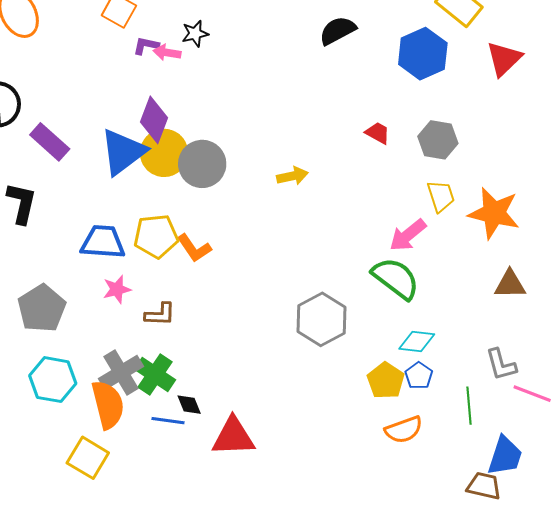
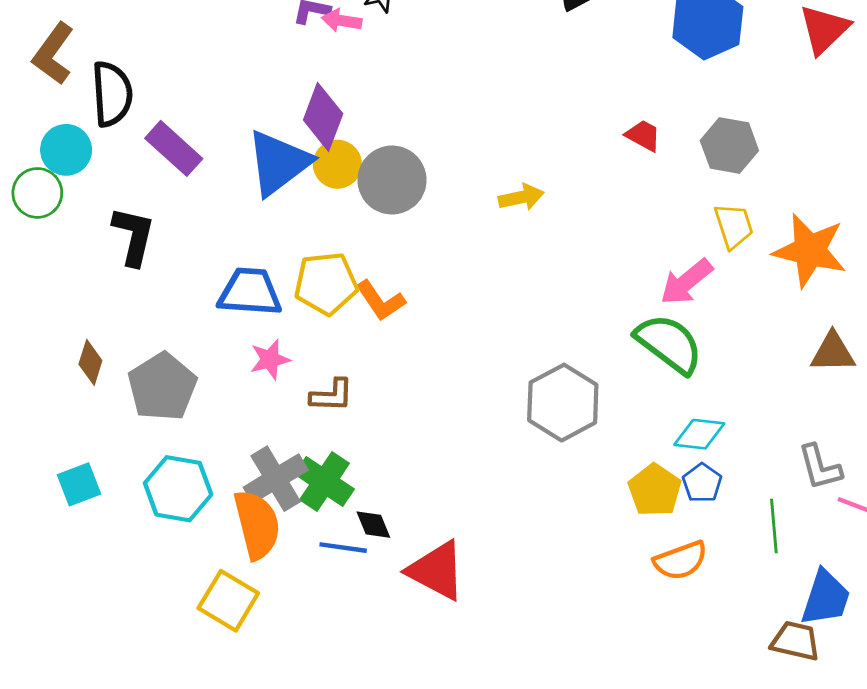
yellow circle: (164, 153) -> (337, 164), size x0.7
red triangle: (233, 437) -> (436, 571), turned 30

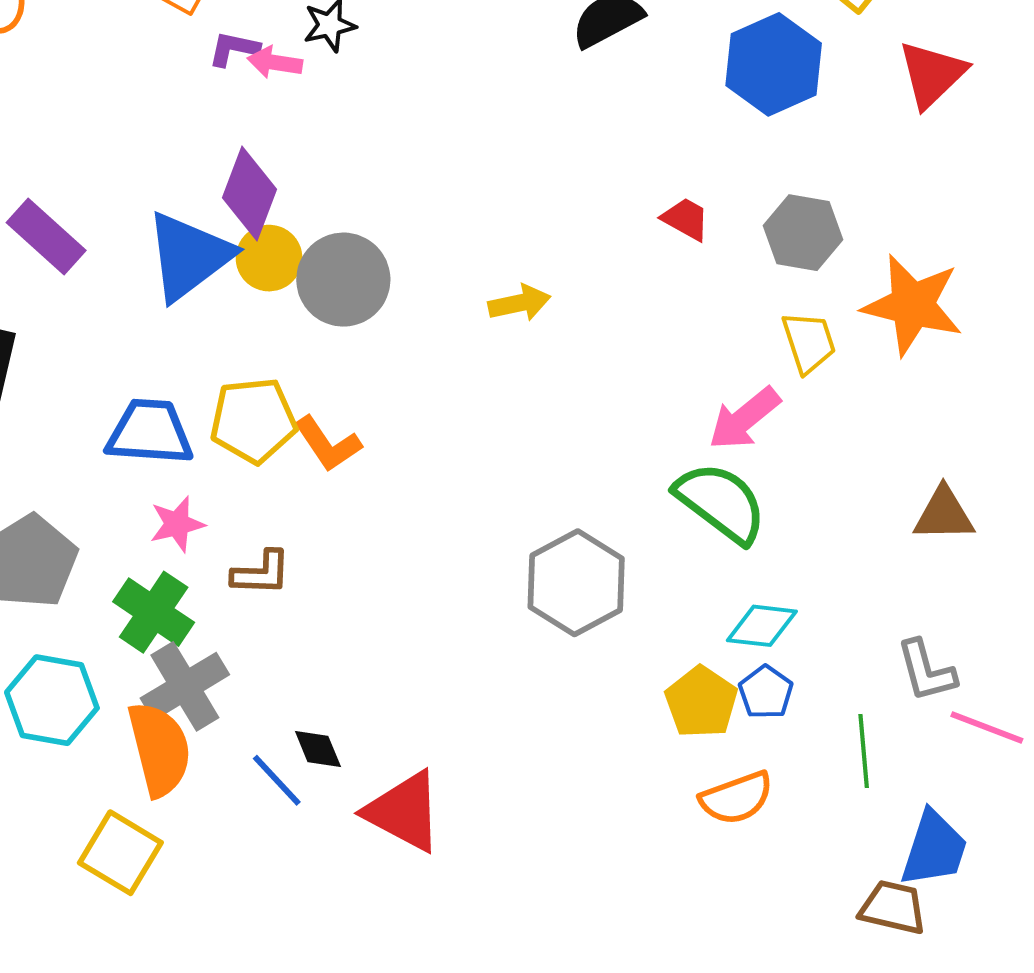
orange star: (810, 250) -> (913, 305), moved
green cross: (324, 482) -> (154, 612), moved
blue line: (343, 548) -> (277, 780), turned 39

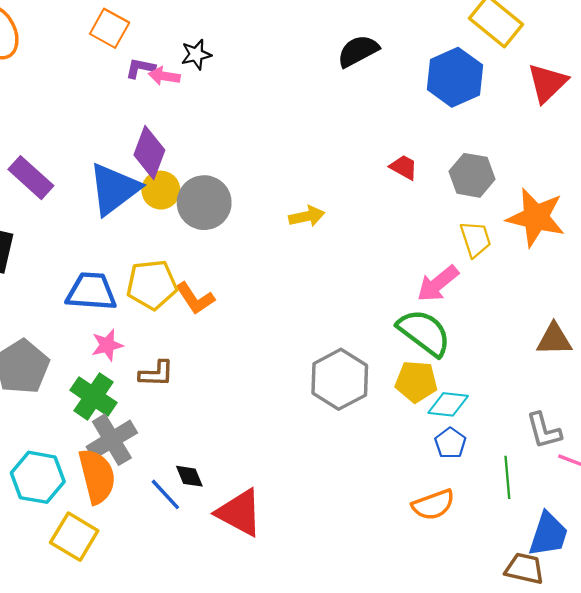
cyan hexagon: (52, 700) -> (38, 477), moved
yellow pentagon: (701, 702) -> (416, 382), moved, turned -30

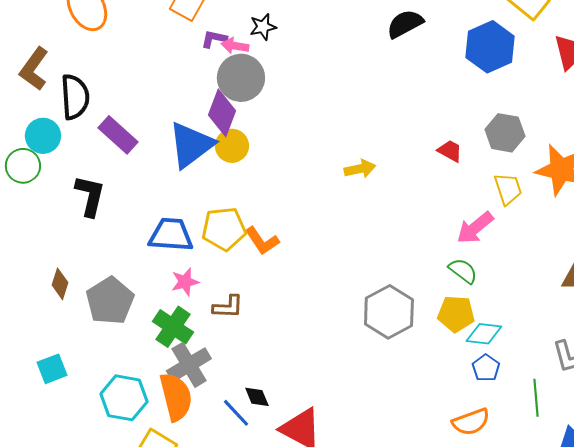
red trapezoid: (404, 167) -> (450, 151), moved
gray circle: (204, 203) -> (241, 78), moved
green semicircle: (424, 333) -> (463, 271), size x0.6

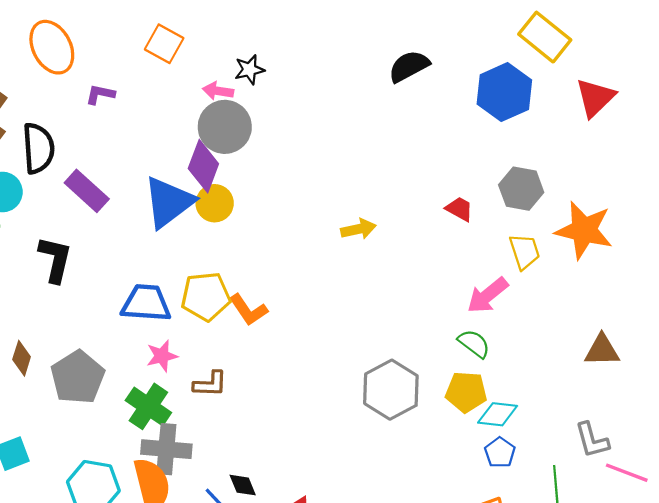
purple L-shape: (214, 39) -> (100, 94), moved
gray cross: (189, 365) -> (166, 449), turned 36

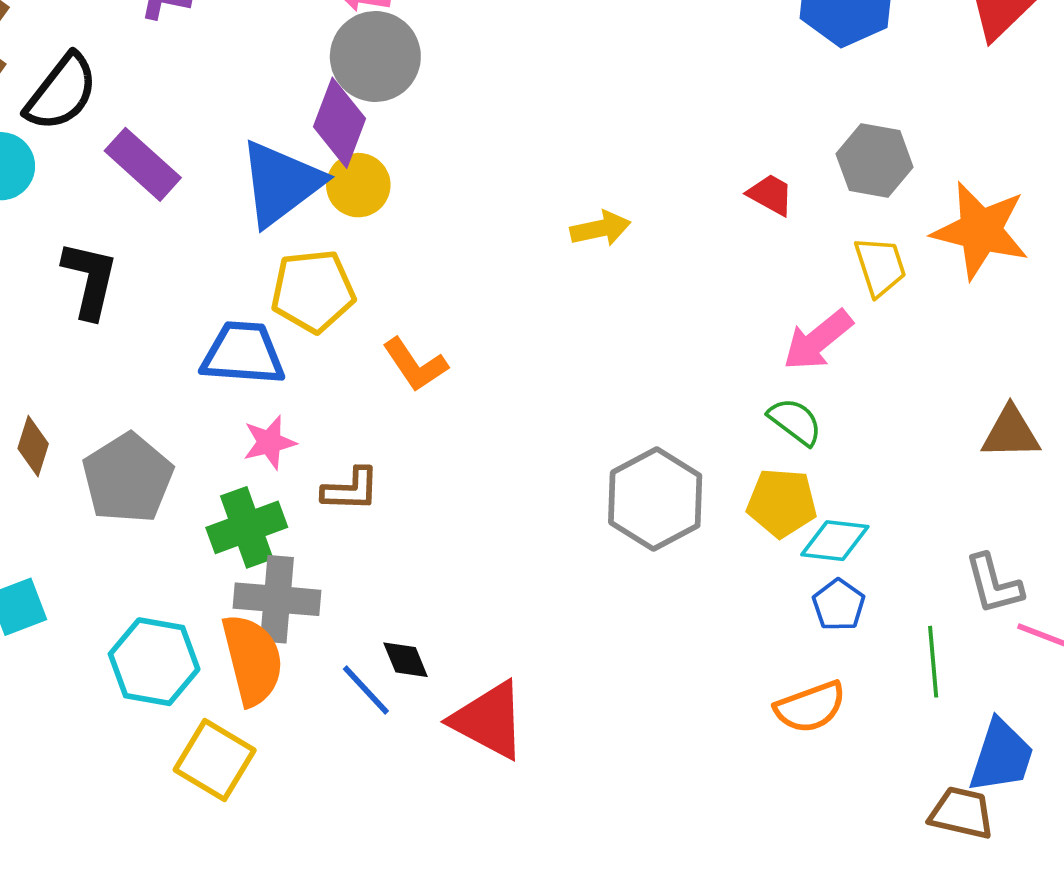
black semicircle: (38, 148) -> (61, 92), turned 42
yellow pentagon: (206, 296) -> (313, 291), moved
green cross: (148, 406) -> (247, 527), turned 36

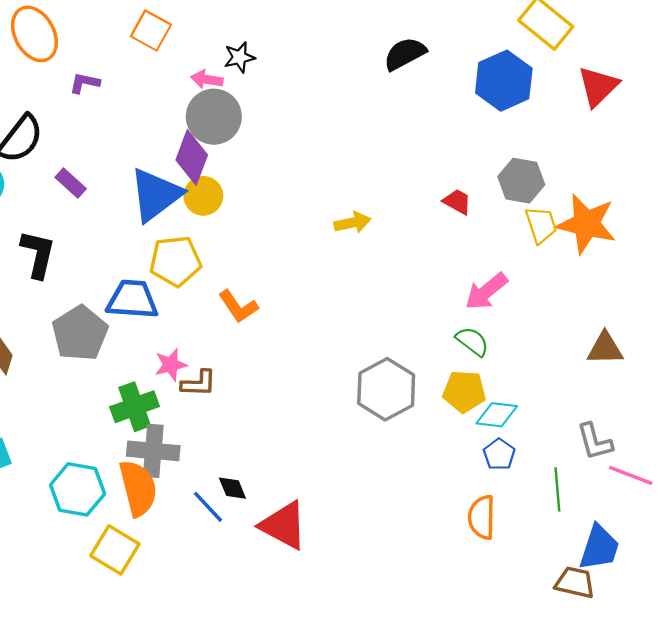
purple rectangle: (143, 164) -> (71, 183), size x0.7
yellow trapezoid: (880, 266) -> (541, 225), moved
pink star: (269, 442) -> (171, 365), moved
gray pentagon: (128, 478) -> (80, 333), moved
orange semicircle: (810, 707) -> (482, 517), turned 111

